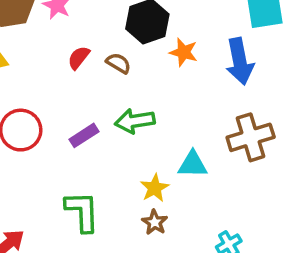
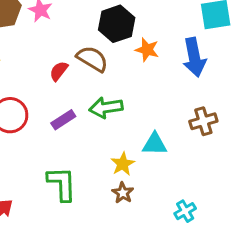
red semicircle: (79, 58) -> (59, 71), moved
brown semicircle: (118, 63) -> (92, 59), size x1.5
brown cross: (251, 137) -> (203, 121), size x0.7

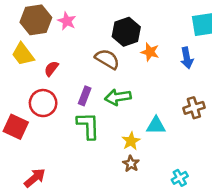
blue arrow: (194, 57) -> (187, 58), size x0.7
red semicircle: (59, 71) -> (51, 69), moved
purple rectangle: (63, 120) -> (85, 96), moved, turned -36
green L-shape: (62, 184) -> (88, 126), moved

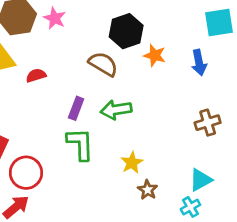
red semicircle: (51, 69) -> (36, 75), turned 35
red circle: (43, 103) -> (26, 173), moved
cyan triangle: (156, 126) -> (200, 180), moved, turned -30
brown star: (131, 164) -> (148, 190), moved

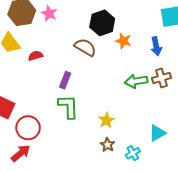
green arrow: (116, 110) -> (136, 81), moved
brown cross: (208, 123) -> (162, 78), moved
brown star: (148, 190) -> (107, 145), moved
cyan cross: (190, 207) -> (133, 153), moved

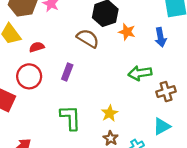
brown cross: (162, 78) -> (166, 92), moved
green L-shape: (68, 107) -> (70, 118), moved
red circle: (28, 128) -> (29, 76), moved

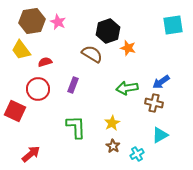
blue arrow: (161, 37) -> (161, 82), moved, turned 66
green arrow: (140, 73) -> (127, 88), moved
brown cross: (166, 92) -> (154, 103), moved, turned 30

